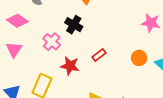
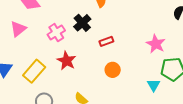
red rectangle: (99, 55) -> (106, 41), moved
orange circle: (139, 58) -> (113, 70), moved

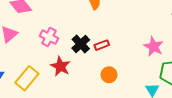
black cross: (82, 23) -> (81, 44), moved
pink cross: (56, 32) -> (49, 37), turned -30

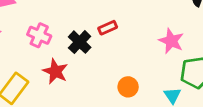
red rectangle: (102, 45) -> (108, 28), moved
orange circle: (109, 75) -> (128, 87), moved

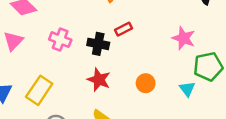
black cross: (80, 42) -> (98, 44), turned -30
red star: (55, 71) -> (99, 80), moved

